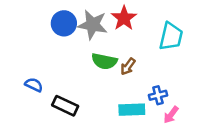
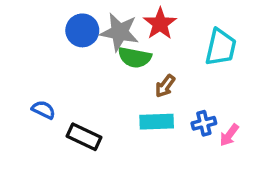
green semicircle: (104, 61) -> (135, 57), moved
cyan rectangle: (132, 110) -> (157, 122), moved
pink arrow: (171, 115) -> (229, 135), moved

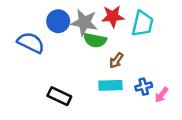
red star: (160, 24) -> (113, 16), turned 30
cyan trapezoid: (221, 47) -> (143, 24), moved
blue semicircle: (43, 110) -> (31, 43), moved, size x1.6

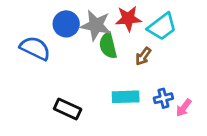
cyan trapezoid: (143, 24) -> (162, 27), turned 40
green semicircle: (95, 40) -> (108, 46), turned 65
brown arrow: (116, 60) -> (143, 56), moved

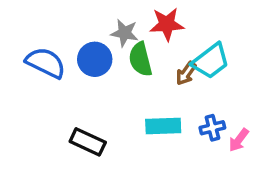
blue circle: (66, 24) -> (95, 59), moved
gray star: (96, 25) -> (125, 33), size x0.7
cyan trapezoid: (162, 27) -> (211, 61), moved

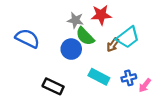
blue circle: (95, 59) -> (71, 49), moved
green semicircle: (140, 59) -> (85, 36), turned -30
cyan rectangle: (163, 126) -> (99, 77), turned 30

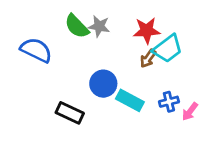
red star: (101, 15) -> (147, 30), moved
green semicircle: (85, 36) -> (77, 26), moved
blue circle: (71, 49) -> (103, 84), moved

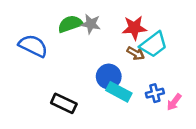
green semicircle: (77, 26) -> (70, 24), turned 115
brown arrow: (148, 58) -> (136, 53), turned -96
blue circle: (103, 84) -> (109, 76), moved

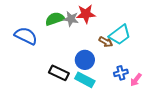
red star: (134, 28) -> (86, 14), moved
cyan rectangle: (119, 92) -> (85, 80), moved
black rectangle: (64, 103) -> (59, 73), moved

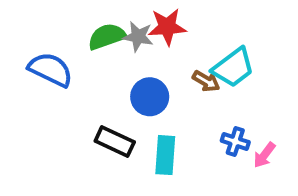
blue circle: (85, 60) -> (150, 97), moved
blue cross: (121, 73) -> (235, 141), turned 32
cyan rectangle: (85, 80) -> (165, 155), turned 66

